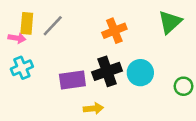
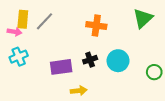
orange cross: (114, 31) -> (96, 26), turned 30
black cross: (107, 71) -> (90, 60), size x0.6

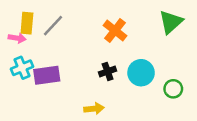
orange cross: (96, 26) -> (115, 31), turned 30
purple rectangle: (61, 67) -> (47, 75), moved
green circle: (154, 72) -> (173, 89), moved

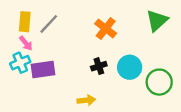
pink arrow: (17, 38) -> (26, 43), moved, turned 42
green circle: (173, 89) -> (159, 82), size x1.5

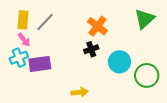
black cross: (99, 66) -> (91, 49), moved

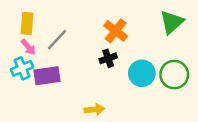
gray line: (45, 22) -> (57, 40), moved
green circle: (147, 75) -> (174, 75), moved

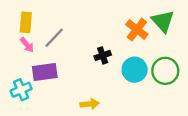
green triangle: (172, 22) -> (163, 21), turned -30
orange cross: (116, 31) -> (137, 29), moved
cyan cross: (22, 68) -> (21, 90), moved

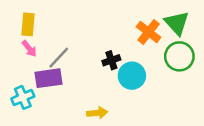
gray line: (54, 38) -> (59, 58), moved
cyan circle: (135, 70) -> (132, 76), moved
green circle: (165, 71) -> (179, 56), moved

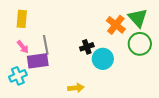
pink arrow: (29, 49) -> (23, 47), moved
gray line: (59, 58) -> (46, 45), turned -54

